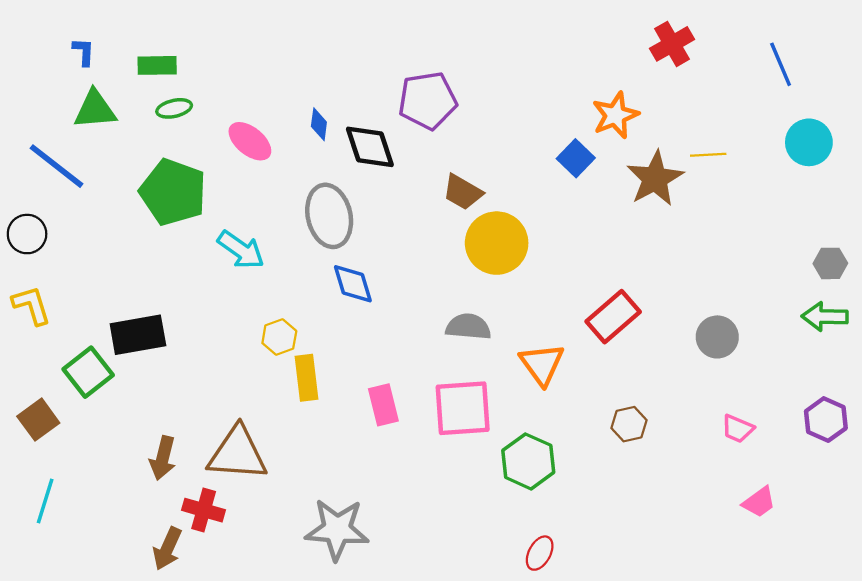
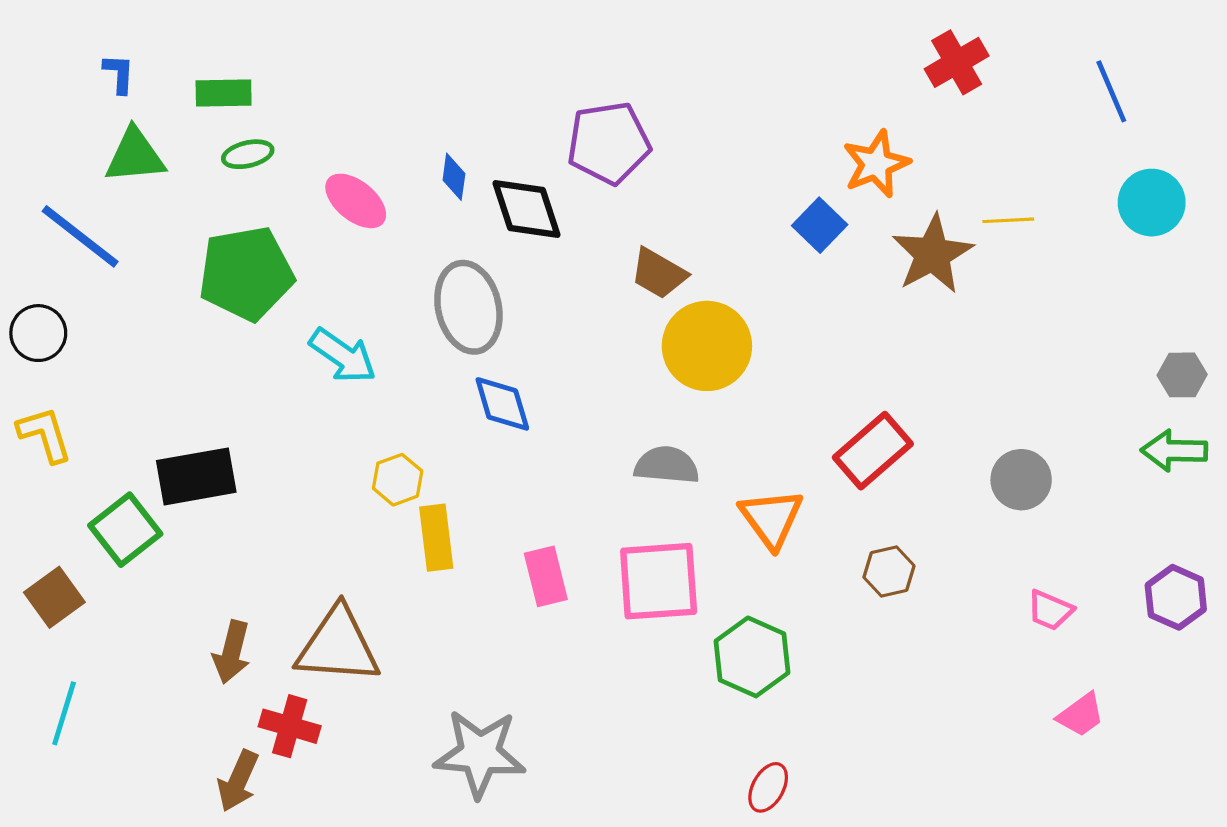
green pentagon: (173, 192) -> (246, 273), turned -30
brown hexagon: (629, 424) -> (889, 572), moved

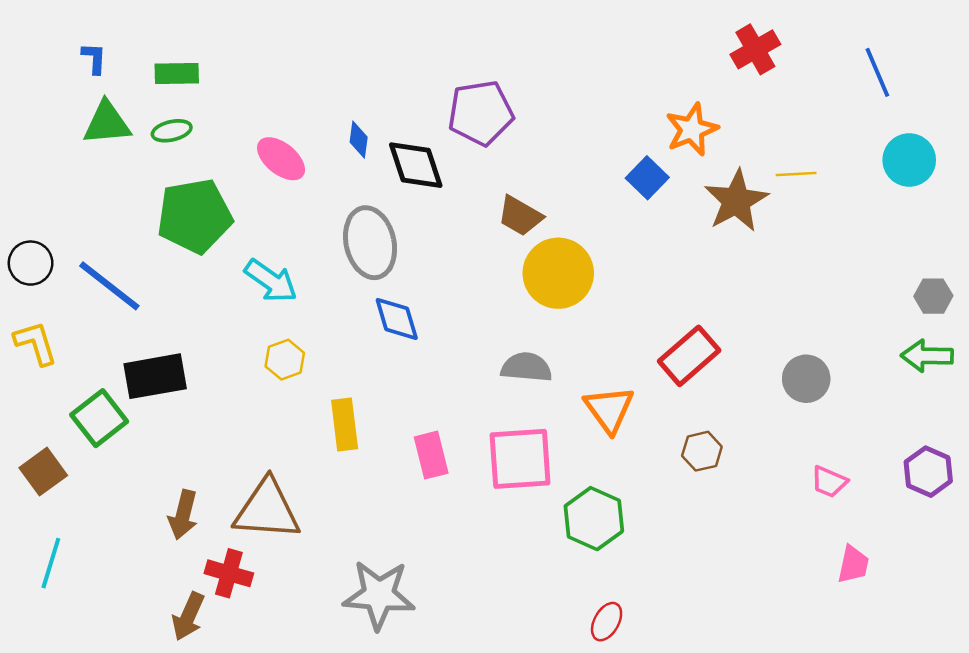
green ellipse: (248, 154) -> (172, 131), moved
blue line: (80, 236) -> (109, 286), moved
yellow hexagon: (398, 480) -> (285, 360), moved
pink trapezoid: (1081, 715) -> (853, 564), turned -42

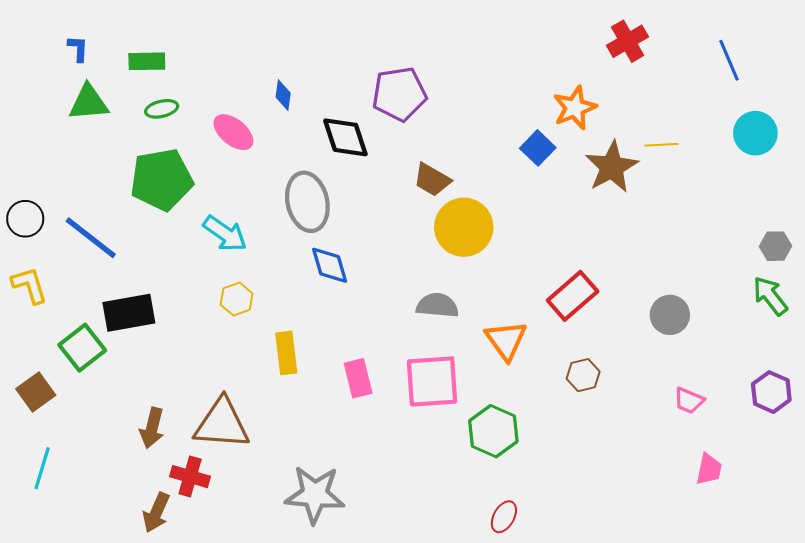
green ellipse: (172, 131) -> (162, 109), moved
blue diamond: (359, 140) -> (283, 95), moved
green arrow: (927, 356) -> (770, 296), turned 51

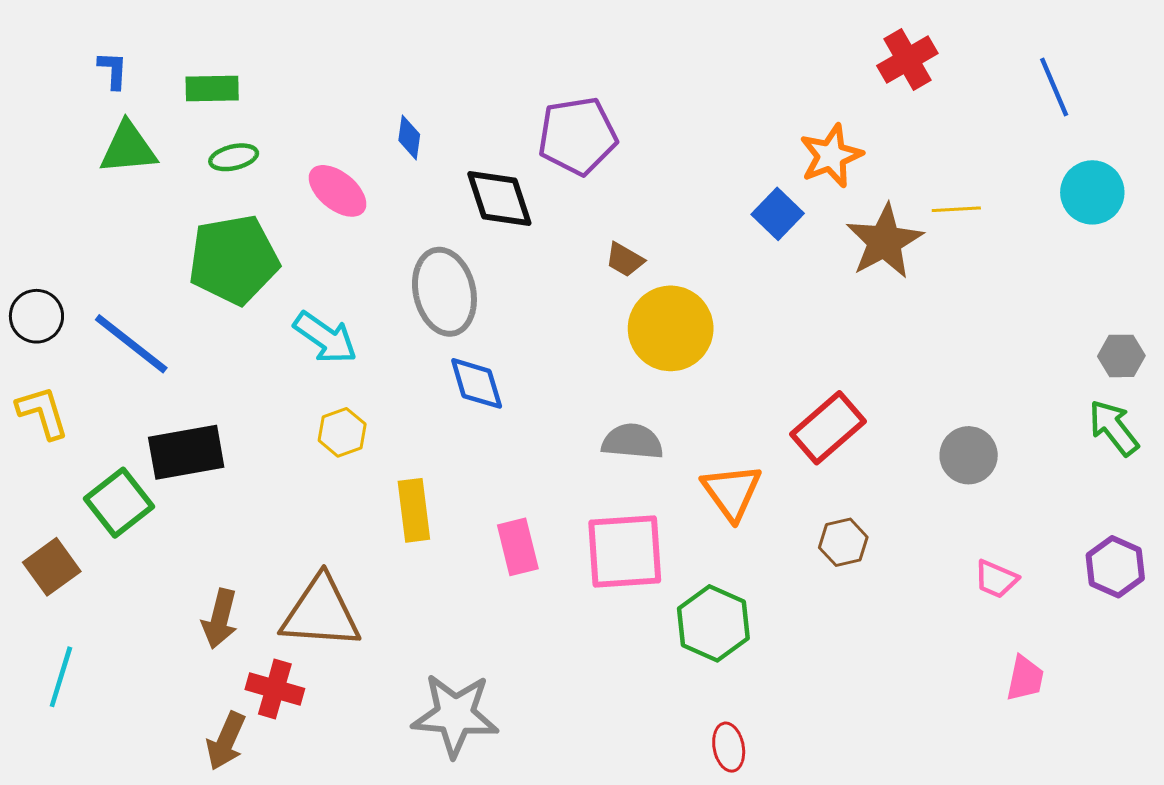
brown trapezoid: (432, 180) -> (625, 260), size x0.7
red ellipse: (504, 517) -> (729, 747), turned -40

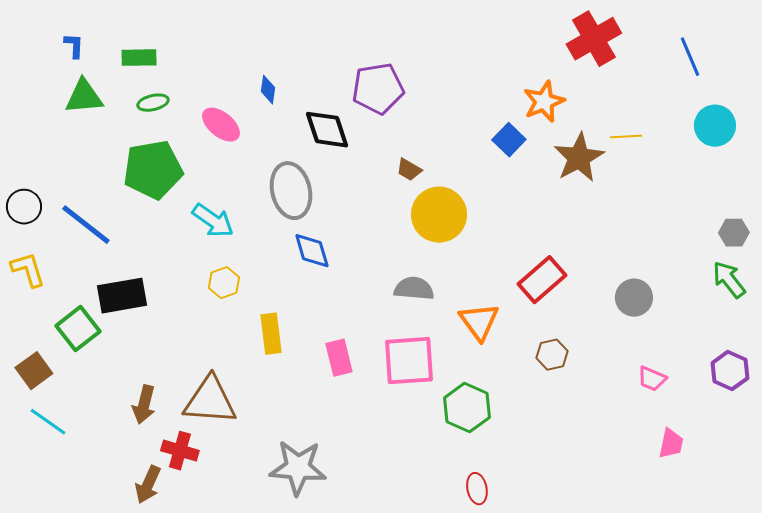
red cross: (907, 60) -> (594, 39), size x1.4
cyan line: (61, 677) -> (48, 422), moved, turned -72

